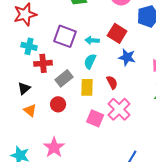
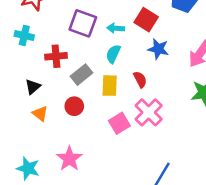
cyan cross: (29, 46) -> (24, 36), moved
pink square: (95, 118) -> (119, 123), turned 36

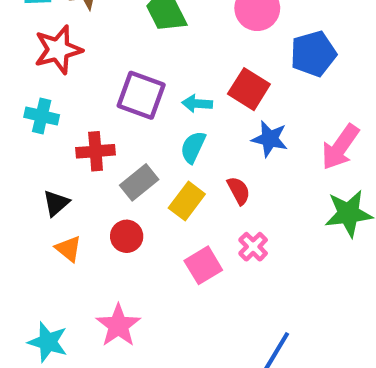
yellow rectangle: (110, 86) -> (187, 201), turned 35
pink cross: (149, 112) -> (253, 247), size x0.6

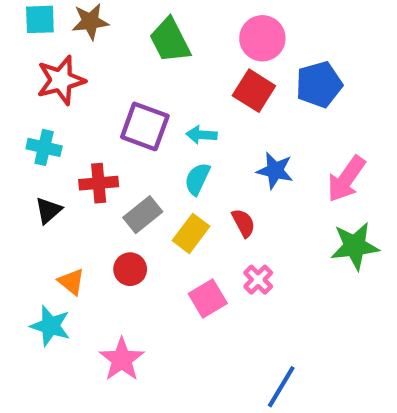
red square: (249, 89) -> (254, 91), moved
black triangle: (56, 203) -> (48, 210), moved
cyan star: (48, 342) -> (50, 326), moved

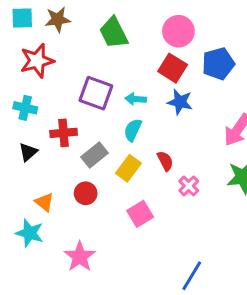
blue star: (275, 171) -> (180, 102), moved
pink cross: (258, 280) -> (189, 186), moved

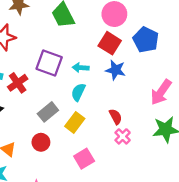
blue pentagon: (218, 64) -> (146, 40), turned -30
red cross: (64, 133) -> (18, 83), moved, turned -30
red semicircle: (165, 161) -> (116, 117), moved

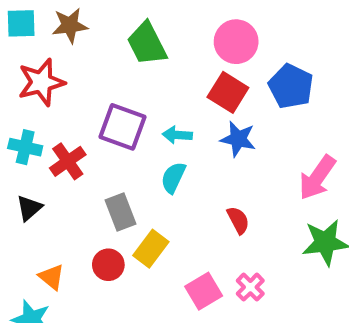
gray rectangle: (48, 112) -> (120, 212), turned -72
yellow rectangle: (75, 122) -> (151, 249), moved
pink cross: (123, 136) -> (250, 287), moved
pink square: (84, 159) -> (204, 291), moved

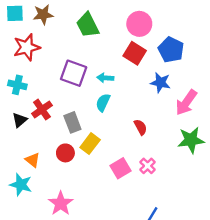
blue star: (238, 139) -> (160, 83), moved
red cross: (68, 161) -> (42, 110), moved

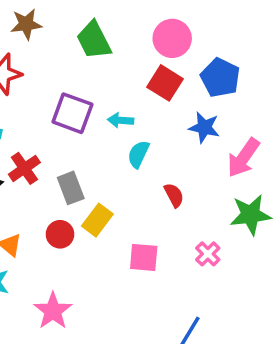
cyan semicircle: (103, 102) -> (138, 154), moved
pink cross: (148, 166) -> (208, 254), moved
pink square: (121, 168) -> (144, 257), turned 36

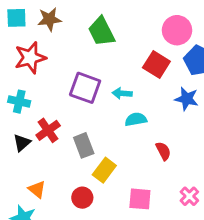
pink circle: (172, 38) -> (177, 30), moved
cyan semicircle: (138, 154) -> (136, 119), turned 55
red circle: (60, 234) -> (82, 198), moved

